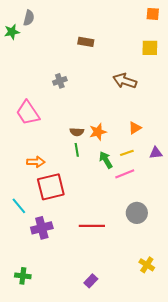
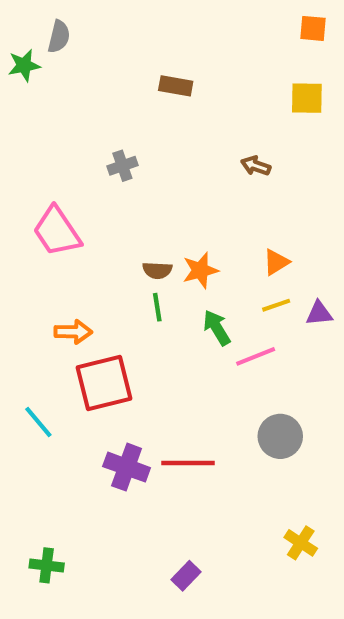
brown arrow: (125, 81) -> (256, 166), size x0.6
yellow line: (127, 153) -> (276, 305), moved
purple cross: (42, 228) -> (127, 467), moved, turned 35

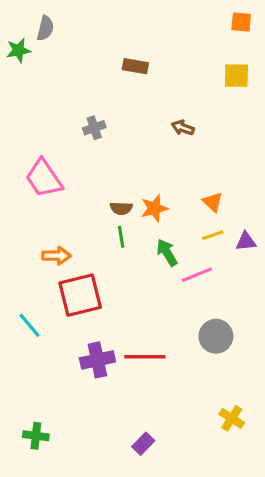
brown arrow: (256, 166) -> (183, 128), moved
orange triangle: (276, 262) -> (213, 202), turned -45
purple cross: (127, 467) -> (97, 360), turned -32

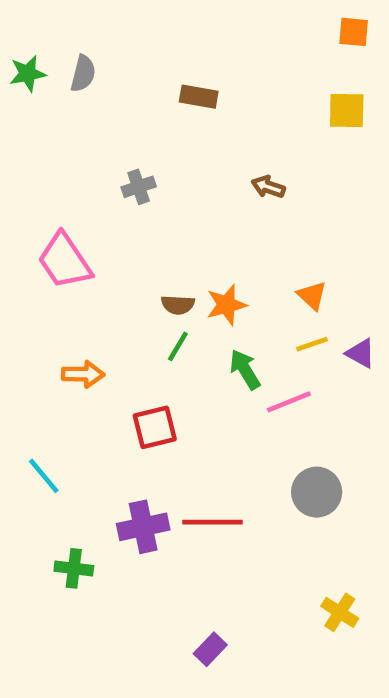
gray semicircle: (45, 28) -> (83, 74), moved
green line: (121, 237) -> (178, 346), turned 40
purple triangle: (246, 241) -> (361, 353), turned 35
red square: (80, 295) -> (155, 427), moved, size x0.7
green cross: (36, 436) -> (74, 568), moved

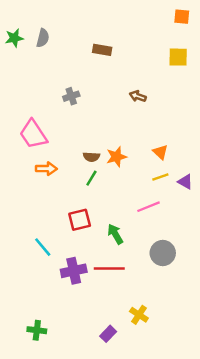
green arrow: (245, 370) -> (115, 234), moved
orange arrow: (83, 374) -> (46, 169), moved
cyan line: (44, 476) -> (43, 247), moved
green cross: (74, 568) -> (37, 330), moved
yellow cross: (340, 612) -> (139, 315), moved

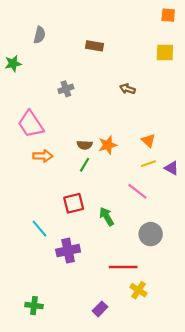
green star: (14, 38) -> (13, 64), moved
pink line: (148, 207) -> (137, 191), turned 60
red line: (109, 268) -> (123, 267), moved
yellow cross: (139, 315) -> (138, 290), moved

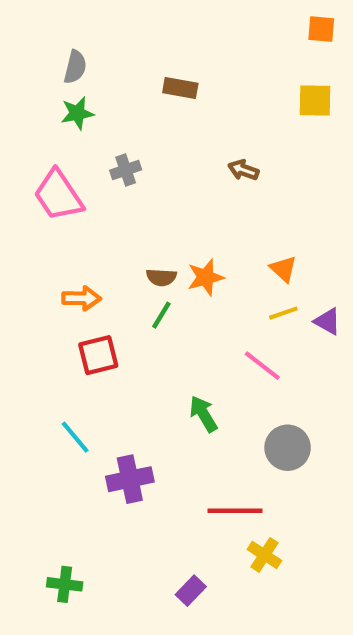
green star: (13, 64) -> (77, 113), moved
pink trapezoid: (31, 124) -> (58, 195), moved
red square: (74, 203) -> (98, 355), moved

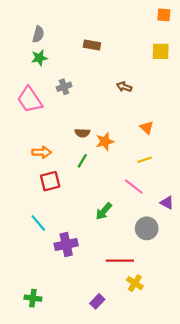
orange triangle: (283, 269) -> (147, 128), moved
brown semicircle: (161, 277) -> (82, 133), moved
purple triangle: (328, 321) -> (167, 203), moved
green arrow: (203, 414) -> (104, 211), turned -108

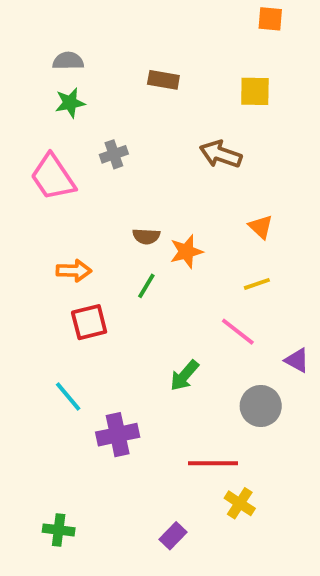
orange square: (164, 15) -> (270, 19), moved
gray semicircle: (38, 34) -> (68, 61), turned -105
yellow square: (161, 51) -> (255, 91), moved
brown arrow: (124, 87) -> (221, 154), size x1.5

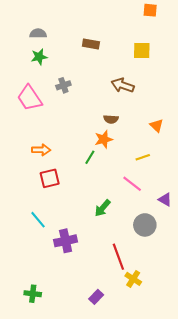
orange triangle: (261, 227) -> (157, 126), moved
brown semicircle: (146, 236) -> (111, 119), moved
green line: (146, 286) -> (90, 157), moved
red line: (213, 463) -> (118, 257), turned 70

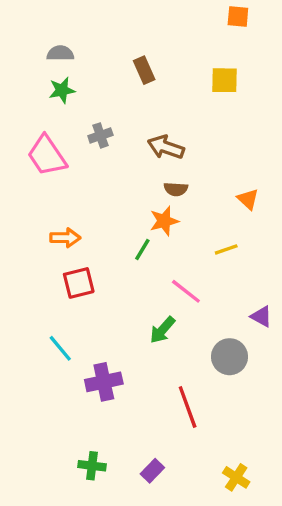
brown rectangle: (91, 44) -> (144, 70), turned 56
brown arrow: (123, 85) -> (166, 147), moved
pink line: (132, 184) -> (186, 291), moved
yellow cross: (133, 279) -> (236, 477), moved
green cross: (33, 294) -> (92, 466), moved

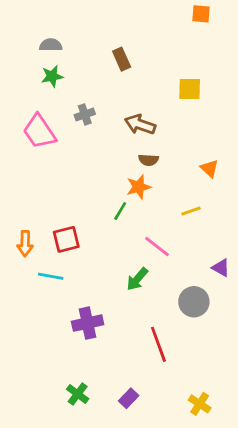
yellow square: (224, 80) -> (190, 89), moved
orange arrow: (65, 238) -> (25, 244), moved, turned 90
cyan line: (60, 348) -> (51, 276), moved, turned -40
green cross: (92, 466) -> (78, 394), turned 30

